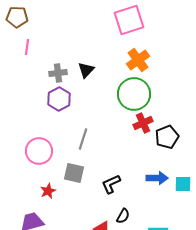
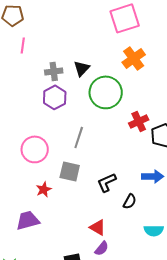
green circle: (134, 94) -> (106, 92), moved
black semicircle: (123, 216) -> (130, 201), moved

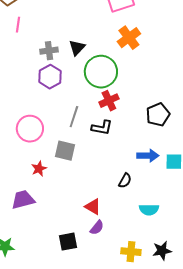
red cross: (139, 121) -> (109, 101), moved
black L-shape: (107, 182) -> (102, 128), moved, turned -145

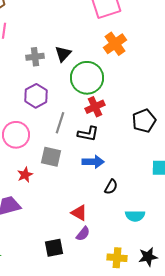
purple hexagon: (50, 77) -> (36, 96), moved
blue arrow: (148, 156) -> (93, 162), moved

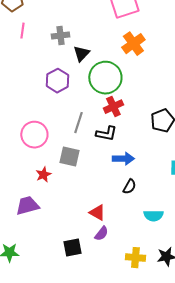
gray cross: (35, 57) -> (60, 36), moved
purple hexagon: (36, 96) -> (57, 81), moved
blue arrow: (93, 162) -> (123, 159), moved

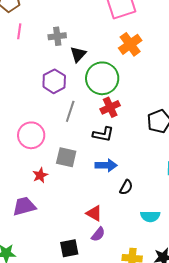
gray line: (78, 123) -> (70, 111), moved
blue arrow: (123, 159) -> (106, 165), moved

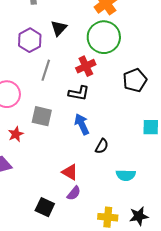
black triangle: (78, 54) -> (59, 28), moved
green circle: (102, 78) -> (104, 37), moved
blue arrow: (106, 165) -> (82, 124), turned -115
black square: (69, 248) -> (45, 207), turned 36

